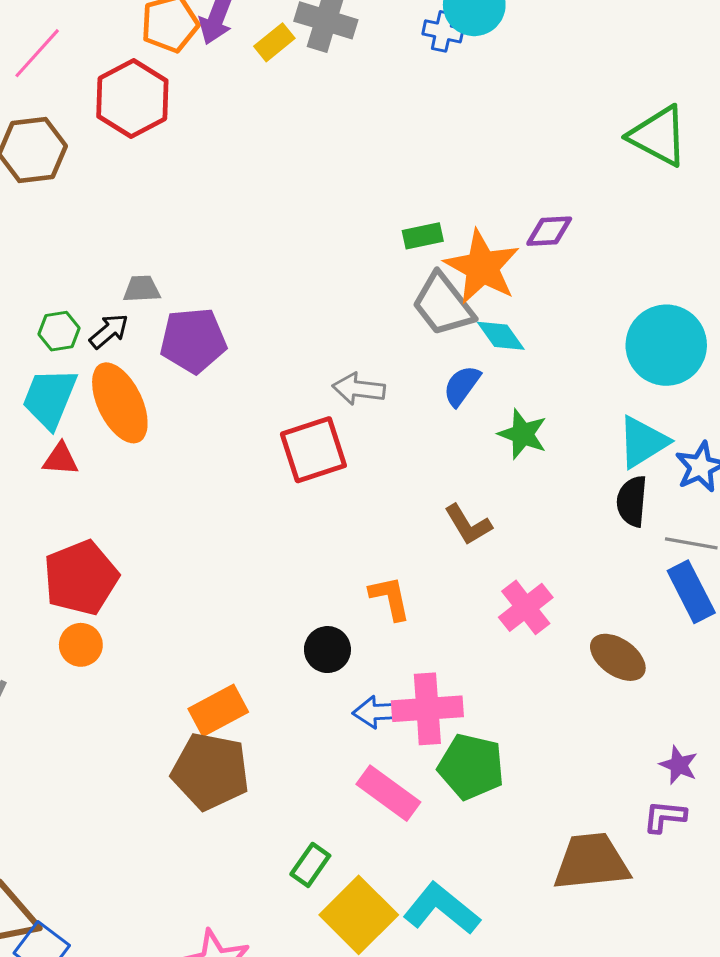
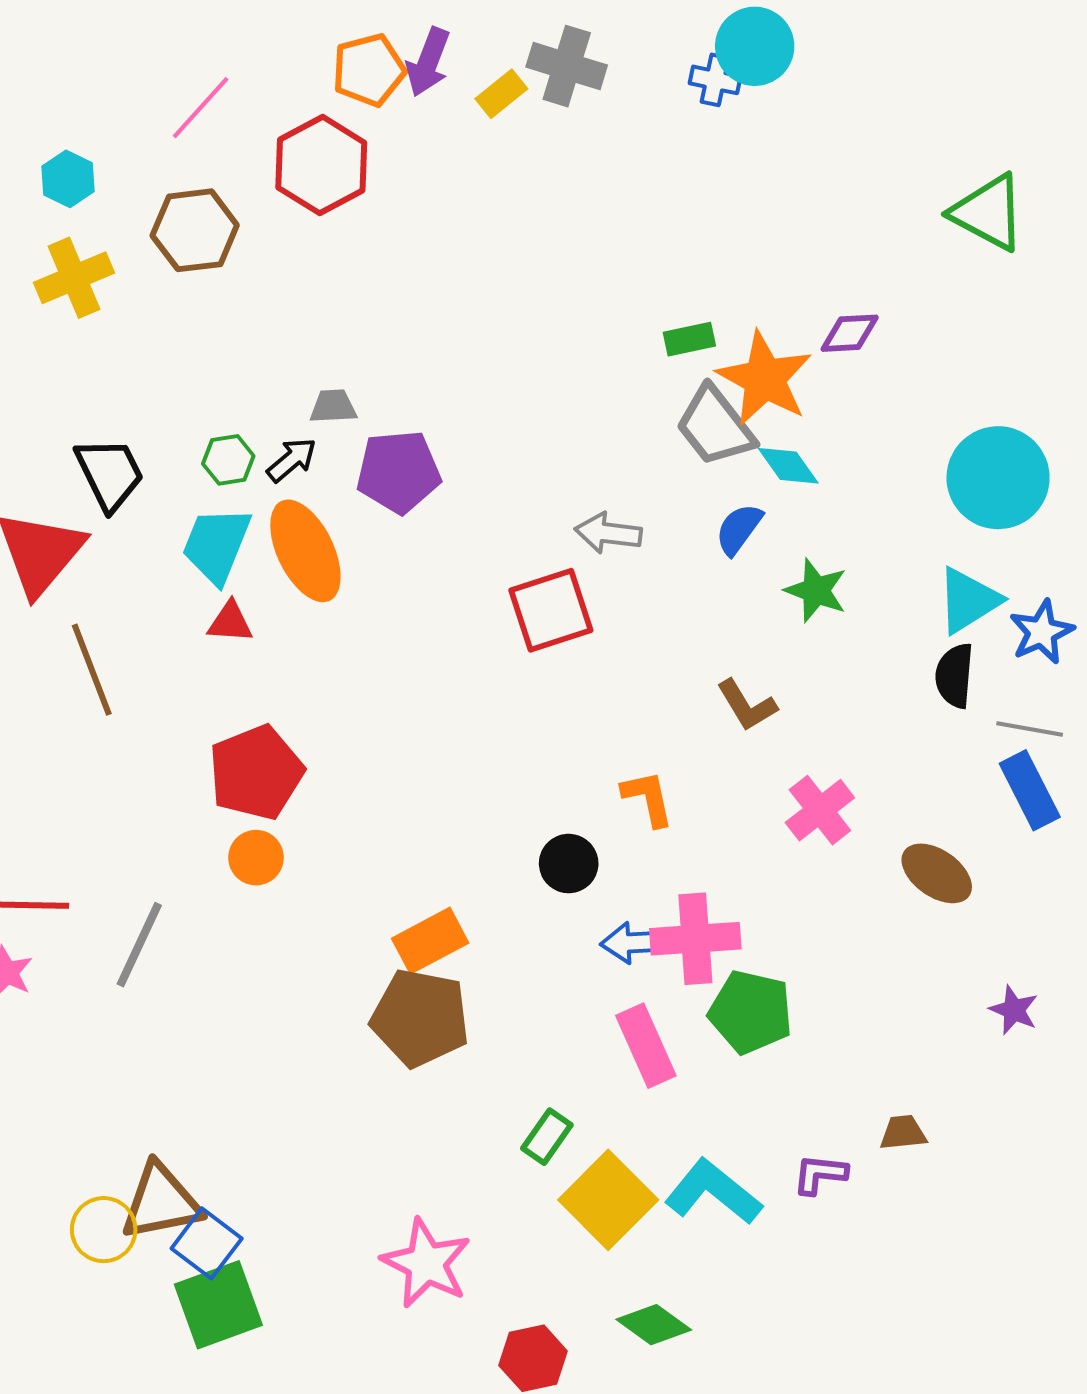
pink rectangle: (388, 793) -> (646, 1046), turned 30
purple L-shape: (665, 817) -> (820, 1174), moved
brown trapezoid: (591, 862) -> (903, 1133), size x0.5

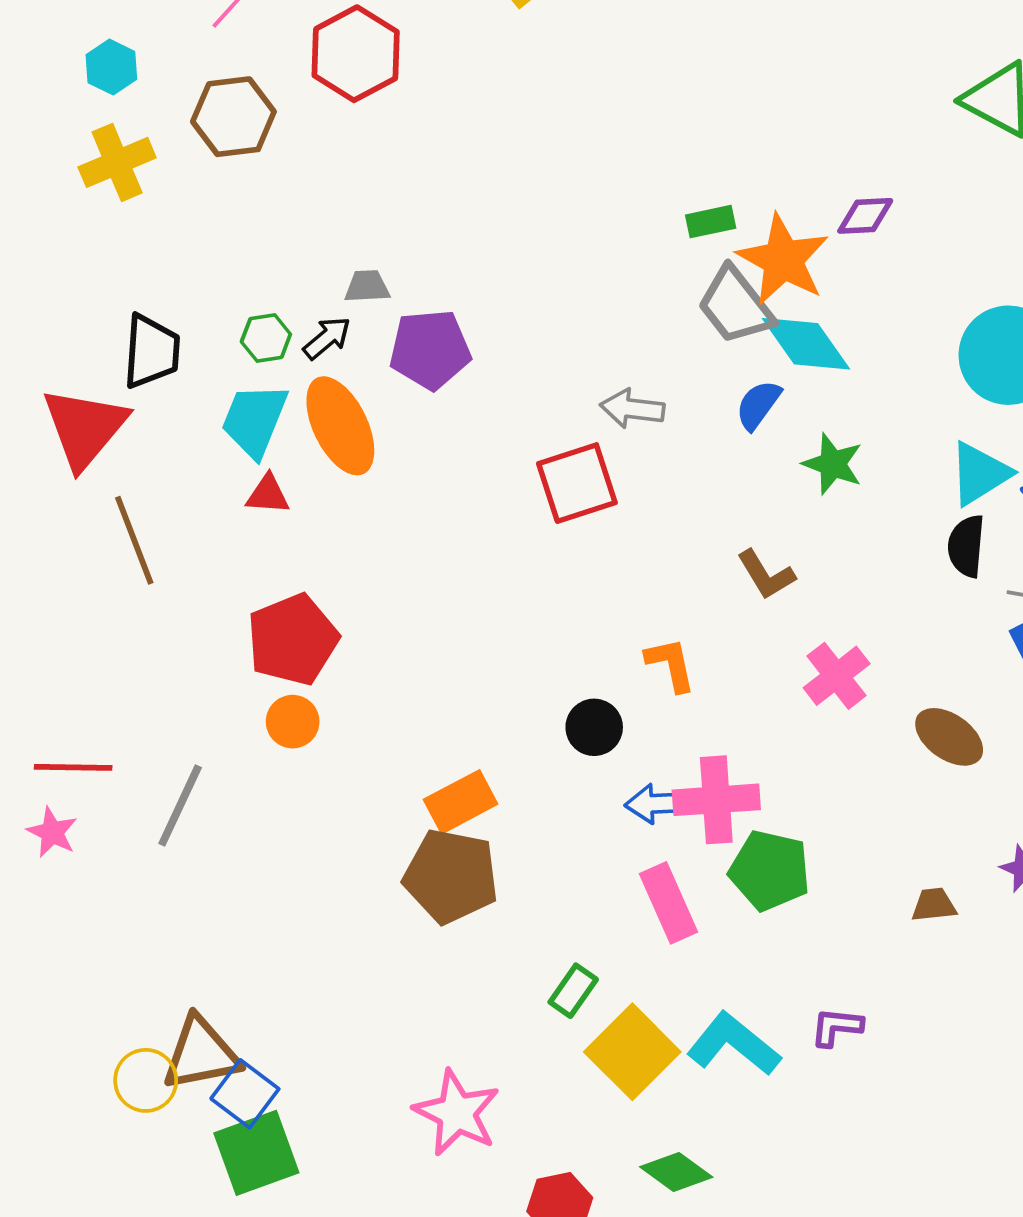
cyan diamond: (788, 466) -> (806, 344), size x1.5
black trapezoid: (110, 474) -> (151, 351), turned 30
brown trapezoid: (903, 1133) -> (934, 905), moved

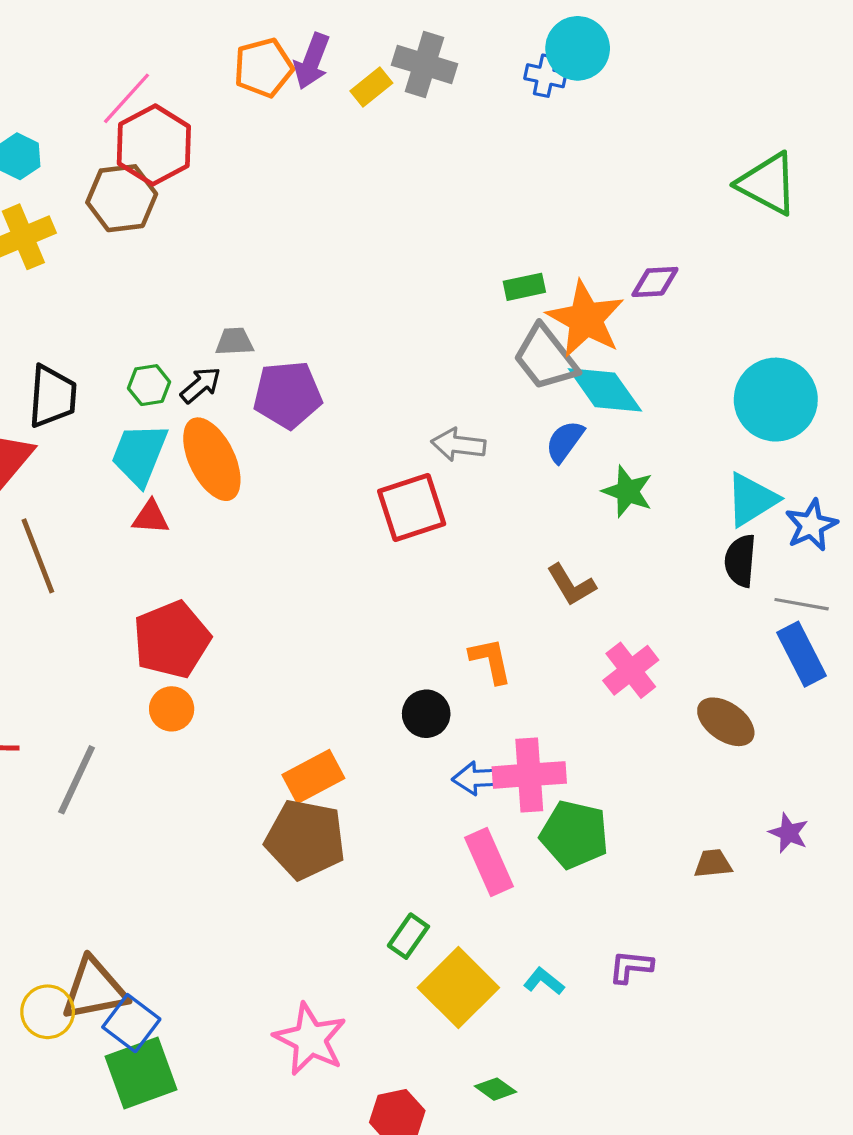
red hexagon: (356, 54) -> (154, 145), moved
cyan L-shape: (733, 1044) -> (544, 981), size x0.5
green diamond: (676, 1172) -> (495, 1089), size x0.7

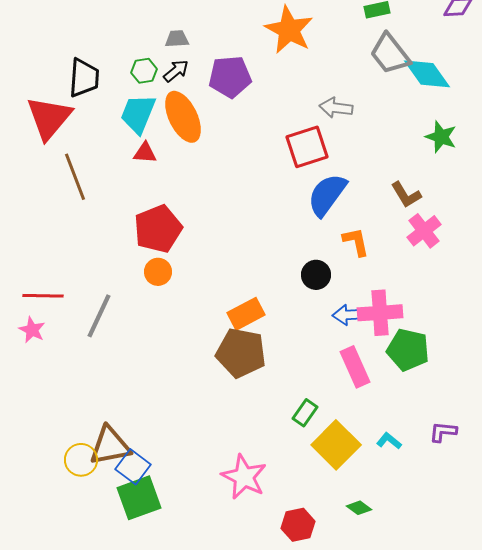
orange star: (586, 319) -> (289, 30), moved
gray trapezoid: (234, 342) -> (177, 39), moved
blue semicircle: (565, 441) -> (327, 195), moved, size x1.6
pink cross: (631, 670) -> (424, 231), moved

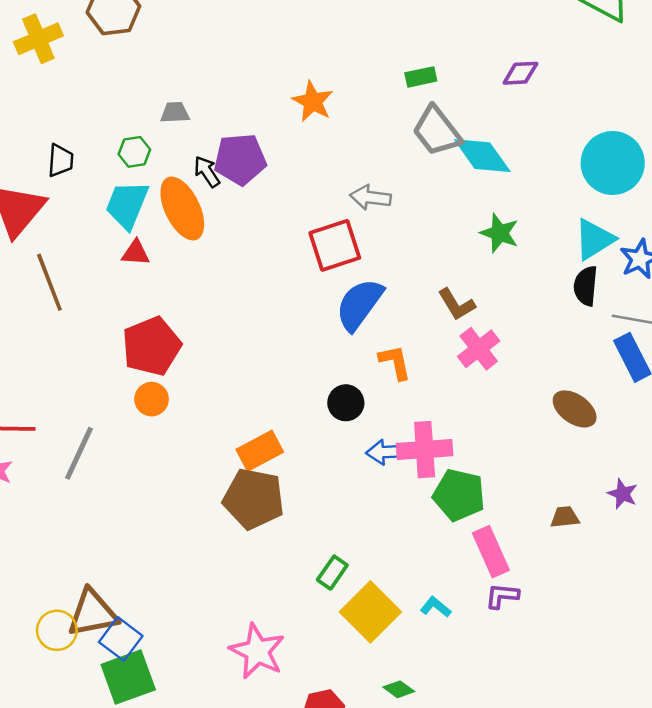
orange star: (289, 30) -> (313, 101), size x0.7
black arrow: (176, 71) -> (207, 172), moved, turned -84
black trapezoid: (84, 78) -> (61, 161), size x0.7
pink rectangle: (355, 367) -> (491, 552), moved

